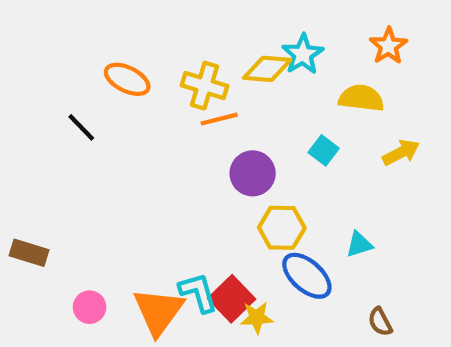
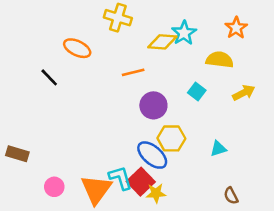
yellow cross: (204, 86) -> (118, 18), moved
blue ellipse: (307, 276) -> (152, 155), moved

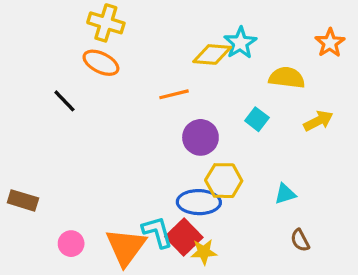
yellow cross: (118, 18) -> (106, 23), moved
orange star: (236, 28) -> (330, 43), moved
blue ellipse: (152, 155) -> (199, 202), turned -40
brown semicircle: (231, 196) -> (300, 240), moved

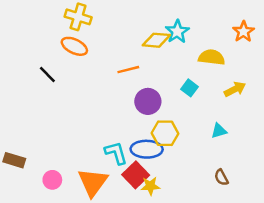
cyan triangle: (285, 194) -> (219, 131), moved
brown rectangle: (23, 200) -> (14, 160), moved
cyan L-shape: (157, 232) -> (116, 153), moved

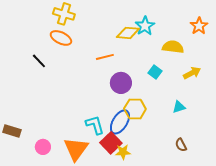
blue ellipse: (147, 149) -> (120, 122), turned -60

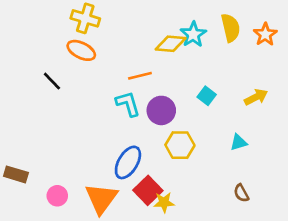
yellow semicircle: (173, 47) -> (231, 28), moved, turned 70
blue ellipse: (120, 122) -> (128, 162), moved
cyan L-shape: (95, 125) -> (128, 104), moved

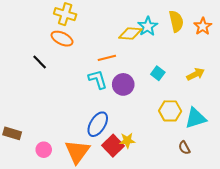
cyan triangle: (239, 142) -> (196, 118), moved, size x1.6
yellow hexagon: (180, 145) -> (170, 111), moved
yellow star: (164, 202) -> (127, 140), moved

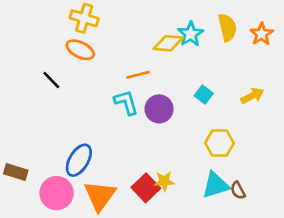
cyan triangle: (196, 118) -> (216, 185), moved
blue ellipse: (98, 124) -> (79, 160), moved
pink circle: (44, 150) -> (57, 193), size x1.6

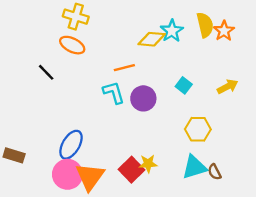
orange star: (262, 34) -> (224, 31), moved
pink circle: (57, 193) -> (67, 174), moved

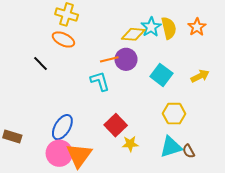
yellow semicircle: (205, 25) -> (169, 28), moved
cyan square: (184, 85) -> (161, 75), size x1.5
purple circle: (143, 98) -> (126, 59), moved
red square: (131, 170) -> (116, 125), moved

